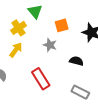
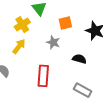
red rectangle: (41, 79) -> (43, 76), turned 35

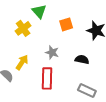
gray star: (53, 42) -> (52, 52), moved
yellow arrow: (19, 46) -> (22, 62), moved

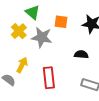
orange square: (66, 24) -> (61, 22), turned 32
gray star: (52, 52) -> (42, 37), moved, size x1.5

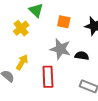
gray star: (42, 37) -> (60, 49), moved

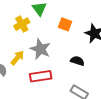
gray star: (60, 49) -> (40, 49), moved
red rectangle: (48, 77) -> (41, 76), turned 75

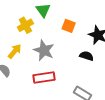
yellow arrow: (17, 58) -> (15, 51), moved
black semicircle: (77, 61) -> (87, 56), moved

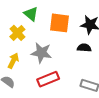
orange square: (69, 26) -> (59, 23), size x1.5

